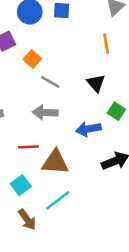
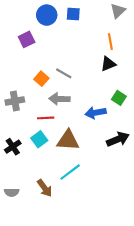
orange square: (32, 59) -> (41, 79), moved
black triangle: (96, 83) -> (108, 64), moved, turned 49
red line: (28, 147) -> (46, 118), moved
cyan square: (21, 185) -> (39, 139), moved

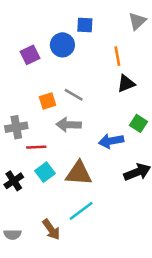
blue circle: (47, 15) -> (62, 45), moved
orange line: (110, 42) -> (117, 56), moved
orange square: (41, 79) -> (47, 101), turned 32
red line: (46, 118) -> (36, 147), moved

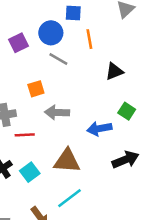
orange line: (117, 56) -> (89, 39), moved
gray line: (74, 95) -> (58, 59), moved
cyan square: (45, 172) -> (30, 172), moved

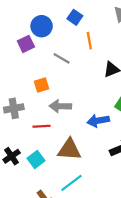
blue square: (73, 13) -> (75, 17), turned 32
blue circle: (51, 33) -> (42, 26), moved
red line: (25, 135) -> (42, 126), moved

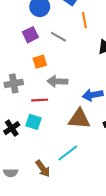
purple square: (26, 44) -> (30, 35), moved
brown triangle: (69, 150) -> (79, 119), moved
cyan square: (36, 160) -> (33, 122), moved, turned -35

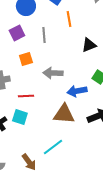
gray line: (58, 37) -> (44, 35), turned 56
gray arrow: (57, 81) -> (53, 73), moved

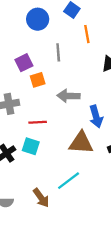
purple square: (17, 33) -> (24, 63), moved
blue arrow: (77, 91) -> (96, 116), turned -96

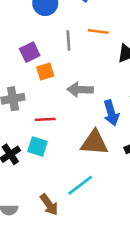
orange line: (87, 34) -> (98, 31), moved, turned -72

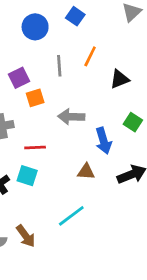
orange line: (98, 31) -> (90, 56), turned -72
brown triangle: (94, 143) -> (86, 172), size x0.6
brown arrow: (49, 205) -> (26, 236), moved

